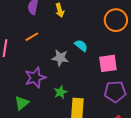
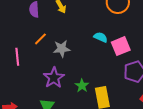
cyan semicircle: (81, 46) -> (101, 37), moved
gray star: (60, 58) -> (62, 49), moved

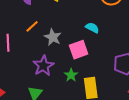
pink square: (121, 46) -> (79, 50), moved
gray star: (62, 49) -> (53, 37), turned 30

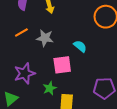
gray star: (53, 37) -> (45, 38), moved, turned -30

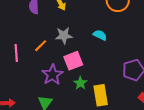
orange line: (21, 33) -> (41, 46), moved
pink square: (62, 65) -> (73, 61), moved

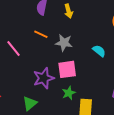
orange line: (41, 46) -> (41, 34), moved, turned 56
pink line: (16, 53) -> (14, 49), turned -48

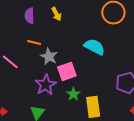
gray star: (64, 43) -> (49, 57), moved, turned 30
cyan semicircle: (99, 51) -> (94, 47), size x1.5

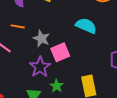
orange line: (34, 42) -> (18, 26), moved
green star: (73, 94) -> (57, 86), moved

